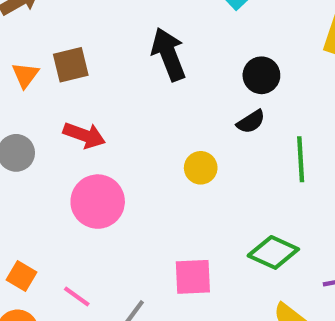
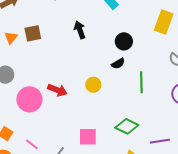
black arrow: (169, 54) -> (80, 30), size x0.7
red arrow: (84, 135) -> (57, 90), moved
pink circle: (98, 202) -> (29, 99), moved

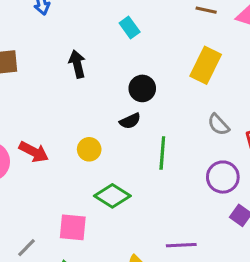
green diamond: (127, 126) -> (112, 196), moved

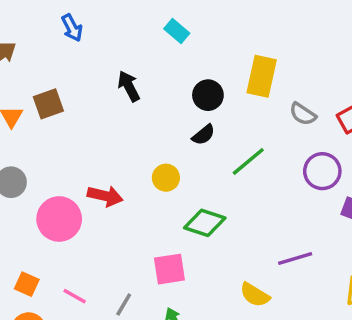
yellow rectangle: (206, 65) -> (262, 76), moved
green line: (162, 153) -> (248, 161), turned 60

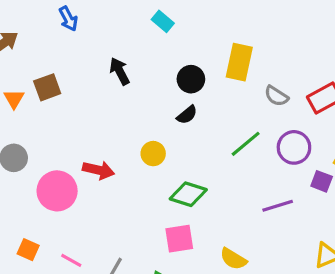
green line: (248, 161) -> (246, 144), moved
purple line: (295, 258) -> (278, 206), moved
pink square: (169, 269) -> (179, 239), moved

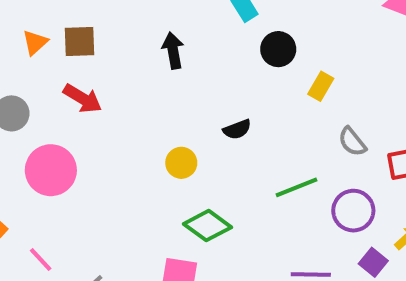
yellow rectangle: (239, 62) -> (321, 86), size x0.6
black circle: (191, 79) -> (278, 49), moved
red arrow: (98, 170) -> (83, 99), moved

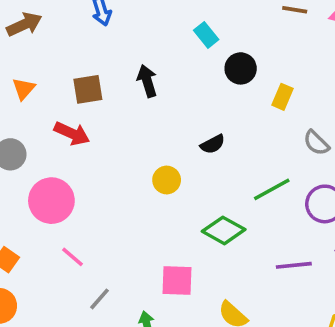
brown square: (80, 42) -> (88, 89), moved
green diamond: (208, 226) -> (224, 230), moved
pink line: (41, 259) -> (72, 257), moved

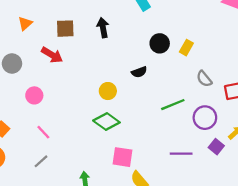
black circle: (241, 68) -> (160, 43), moved
pink circle: (51, 201) -> (34, 95), size x0.6
green diamond: (224, 230) -> (106, 122), moved
pink square: (177, 280) -> (123, 157), moved
gray line: (99, 299) -> (41, 161), moved

